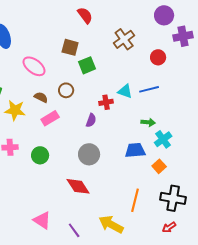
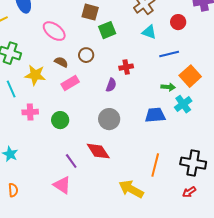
cyan triangle: (125, 91) -> (149, 32), moved
orange square: (159, 166) -> (190, 76), moved, size x1.5
purple line: (74, 230) -> (71, 161), moved

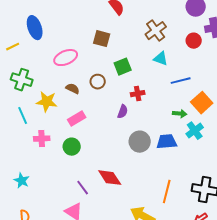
red circle: (178, 22) -> (194, 41), moved
green square: (107, 30) -> (123, 67), moved
pink ellipse: (54, 31) -> (66, 58), turned -60
pink rectangle: (70, 83) -> (77, 119), moved
gray circle: (109, 119) -> (140, 142), moved

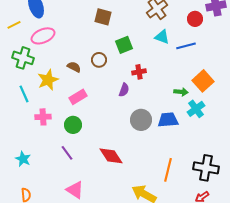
pink ellipse: (66, 58) -> (43, 36), moved
blue line: (181, 81) -> (186, 46), moved
yellow star: (47, 102) -> (48, 80), turned -30
purple line: (83, 188) -> (67, 153), moved

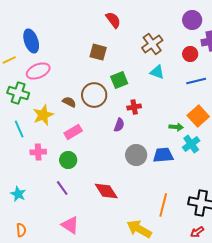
blue line: (186, 46) -> (196, 81), moved
brown circle: (99, 60) -> (94, 95), size x1.6

